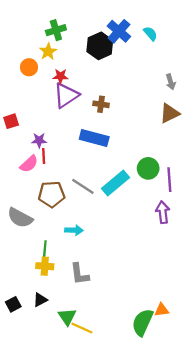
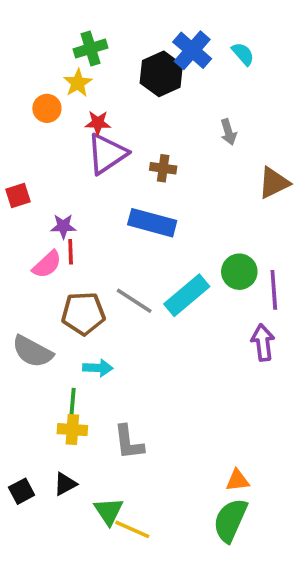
gray arrow: (171, 82) -> (228, 132), moved
cyan arrow: (74, 230) -> (98, 368), moved
orange triangle: (162, 310) -> (238, 480), moved

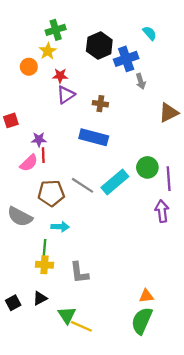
blue cross: (192, 50) -> (126, 59), moved, turned 30
purple triangle: (107, 154) -> (66, 95), size x0.7

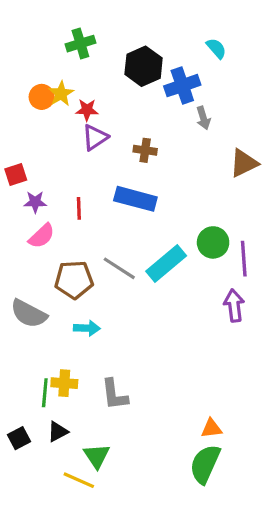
yellow star: (48, 51) -> (61, 94), moved
purple star: (39, 139) -> (35, 202), moved
red line: (43, 155) -> (79, 208), moved
green line: (44, 249) -> (45, 393), moved
yellow line: (81, 326) -> (79, 480), moved

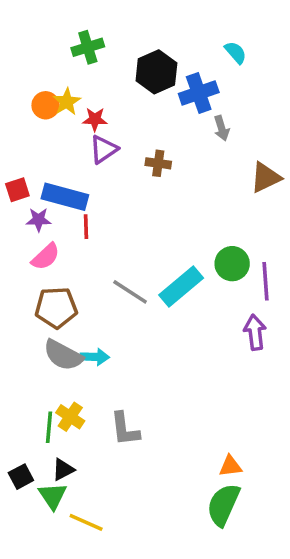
blue rectangle: (135, 199) -> (65, 197), moved
brown pentagon: (74, 280) -> (56, 308), moved
gray semicircle: (29, 314) -> (63, 355), moved
yellow cross: (64, 383) -> (70, 417), turned 30
green triangle: (97, 456) -> (53, 496), moved

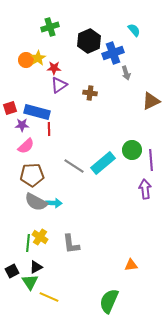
green semicircle: (223, 505) -> (109, 301), moved

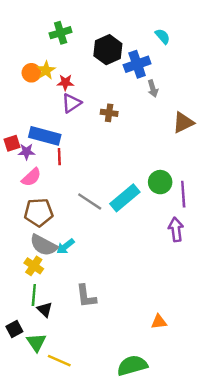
red square: (10, 108) -> (12, 143), moved
cyan arrow: (54, 203) -> (65, 246), turned 140
yellow cross: (40, 237) -> (34, 266), moved
black triangle: (36, 267) -> (45, 310), moved, turned -48
green semicircle: (109, 301) -> (132, 365), turned 50

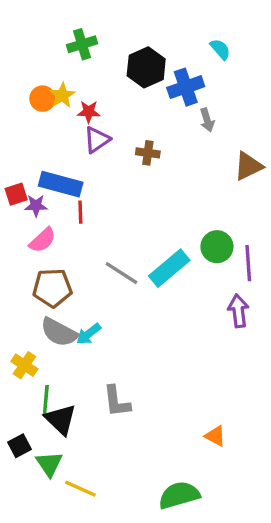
yellow cross: (34, 266) -> (24, 365), moved
black triangle: (45, 310) -> (61, 419), size x1.5
orange triangle: (159, 322) -> (215, 436), turned 35

